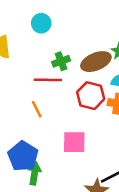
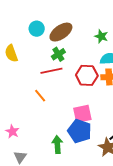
brown ellipse: (96, 62) -> (61, 32), moved
orange line: (37, 109) -> (40, 96), moved
blue pentagon: (23, 156) -> (80, 131), moved

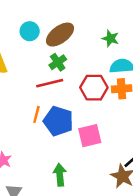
orange line: (40, 96) -> (36, 114), turned 56
blue pentagon: (80, 131) -> (58, 121), moved

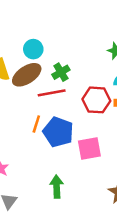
cyan circle: (30, 31) -> (33, 49), moved
brown ellipse: (60, 35) -> (27, 75), moved

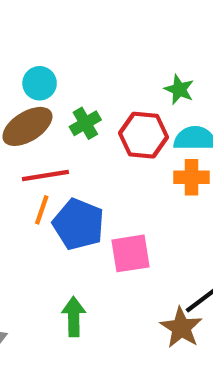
red line: (52, 93) -> (45, 175), moved
red hexagon: (96, 100) -> (143, 135), moved

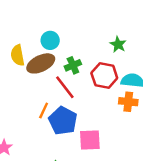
green star: (179, 89) -> (118, 44), moved
red line: (45, 175) -> (65, 87), moved, turned 55

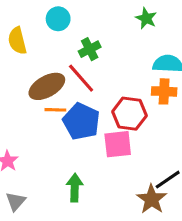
brown ellipse: (41, 63) -> (47, 86), moved
red hexagon: (104, 75) -> (129, 114), moved
orange line: (44, 110) -> (55, 110), turned 70

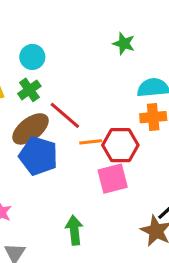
green cross: (90, 49) -> (29, 90), moved
orange line: (55, 110) -> (91, 142), moved
blue pentagon: (81, 121) -> (38, 156), moved

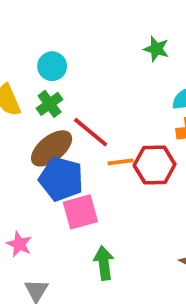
pink square: (113, 179) -> (80, 212), moved

